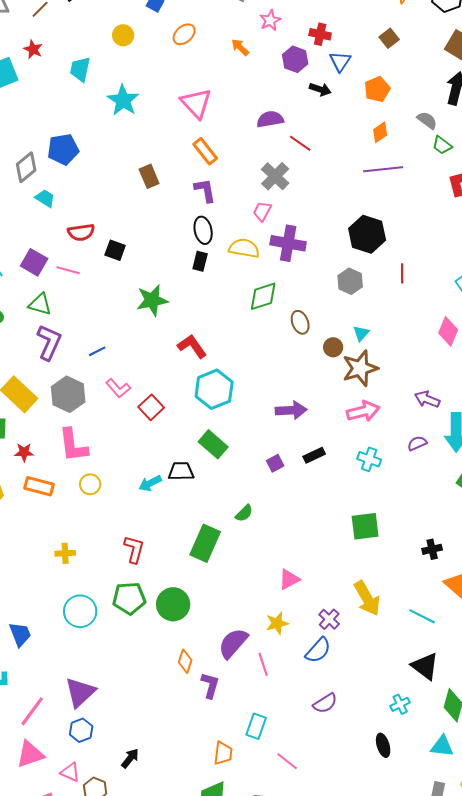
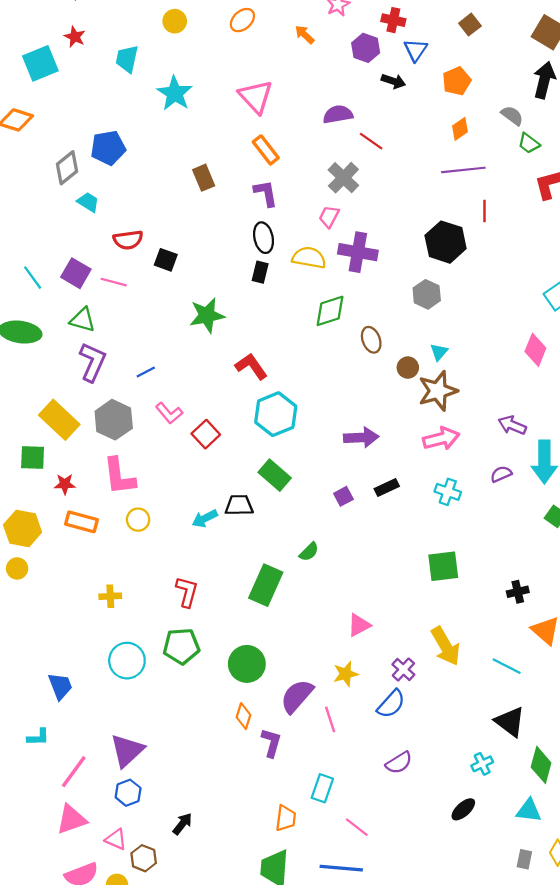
red line: (402, 273) -> (484, 211), moved
green circle: (173, 604) -> (247, 664), moved
black ellipse: (383, 745) -> (463, 809), turned 65

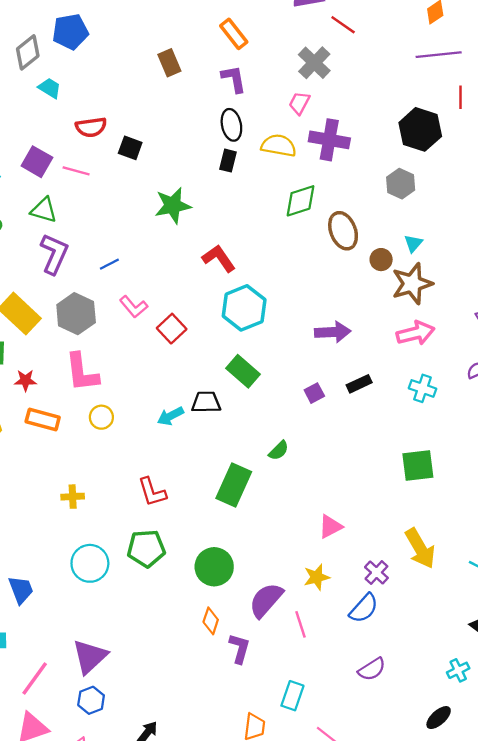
brown ellipse: (371, 340) -> (343, 231), size x1.4
red L-shape: (187, 592) -> (152, 492), turned 148

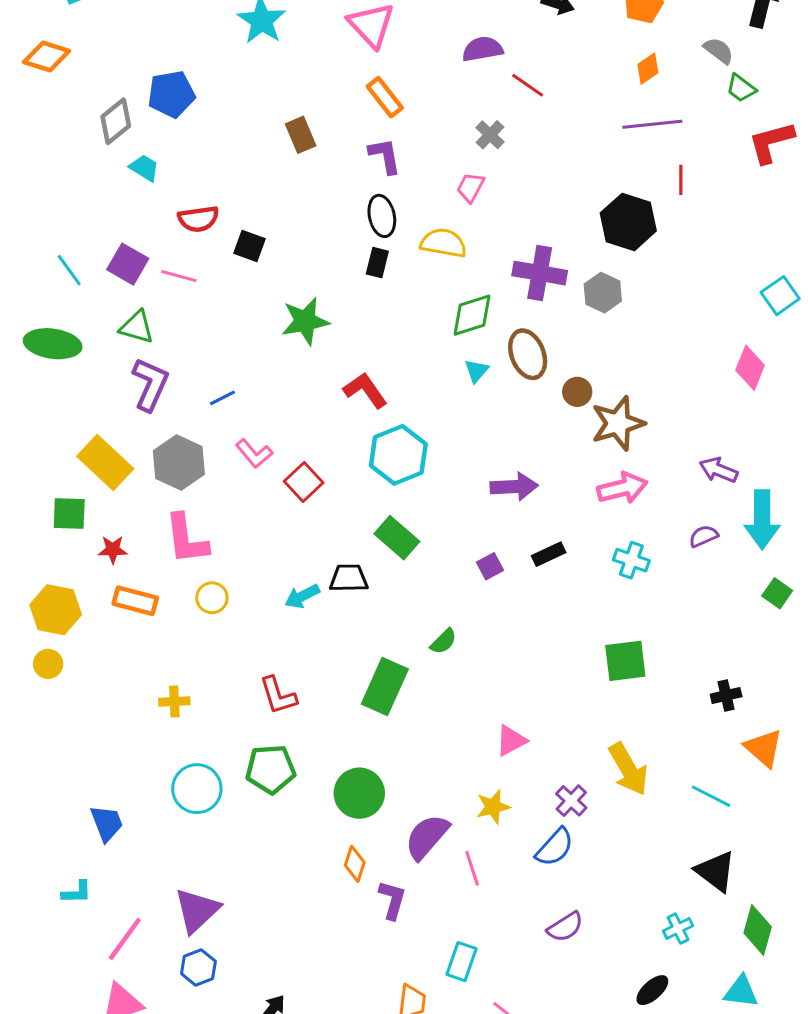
gray cross: (314, 63) -> (490, 135), size x0.7
purple cross: (329, 140) -> (540, 273), moved
cyan triangle: (413, 243) -> (477, 371), moved

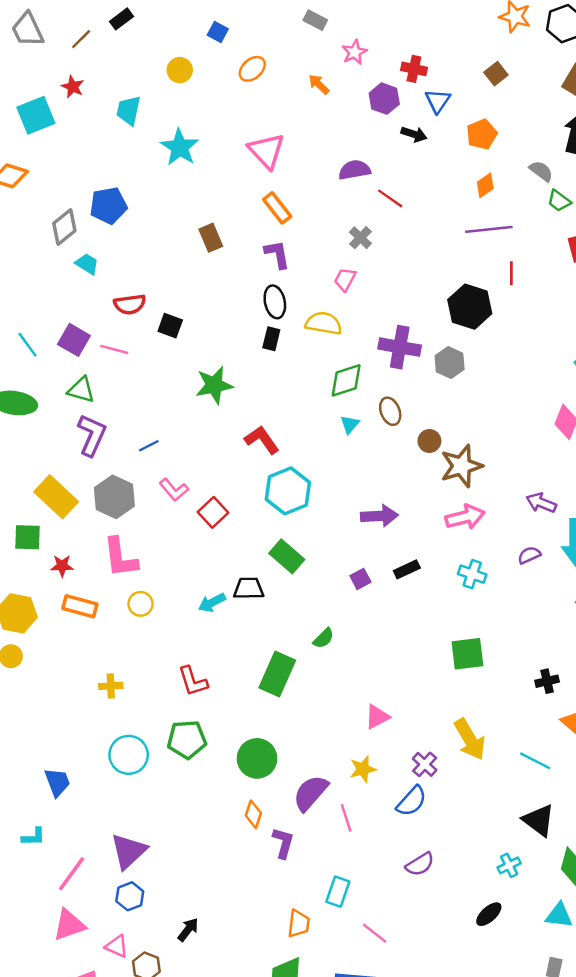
brown ellipse: (528, 354) -> (390, 411), size x0.7

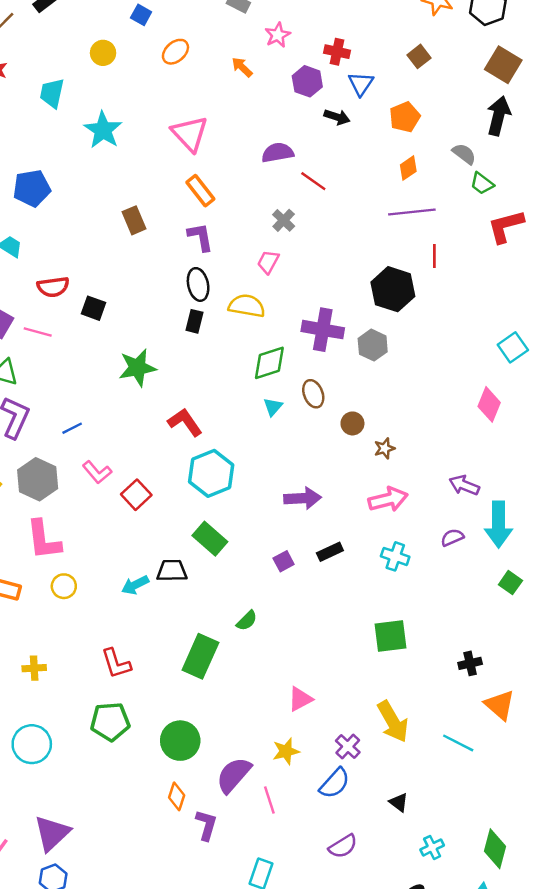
brown star: (461, 466) -> (385, 448), size x0.5
cyan circle: (129, 755) -> (32, 744), moved
black triangle: (539, 820) -> (399, 802), moved, size x0.6

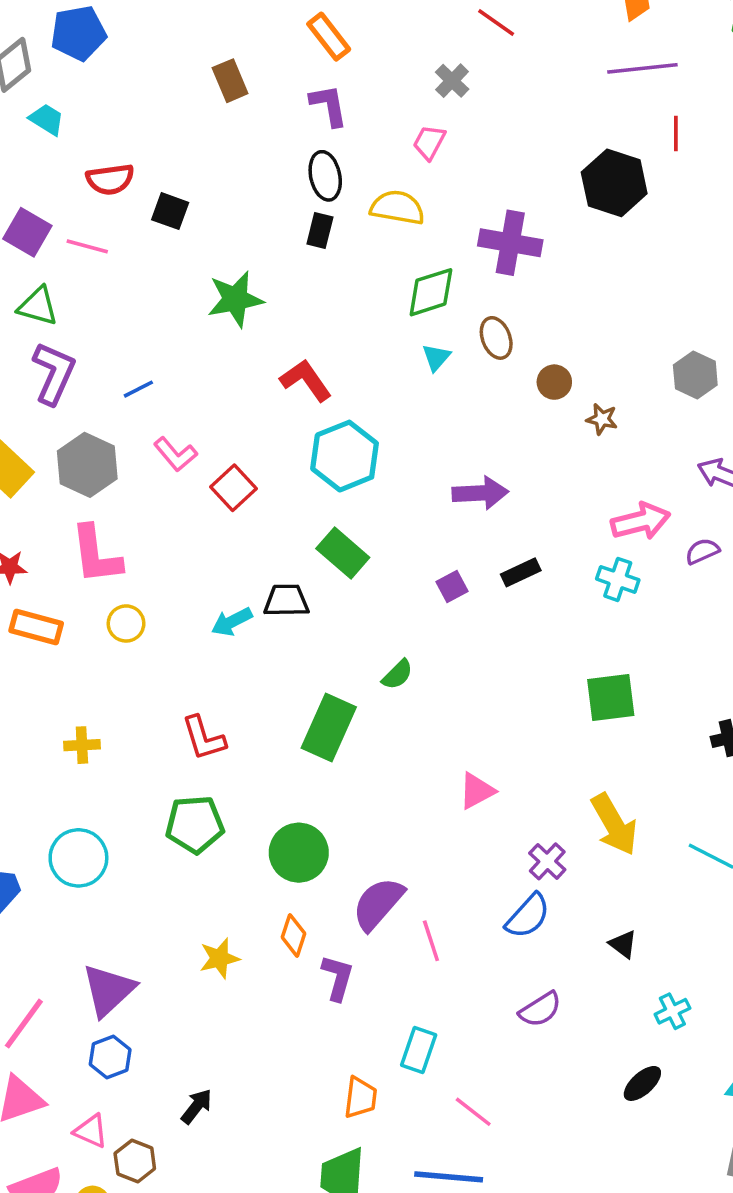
gray hexagon: (373, 345) -> (695, 375), moved
brown star: (385, 448) -> (602, 419), turned 30
pink arrow: (388, 499) -> (641, 521), moved
yellow star: (286, 751) -> (219, 958), moved

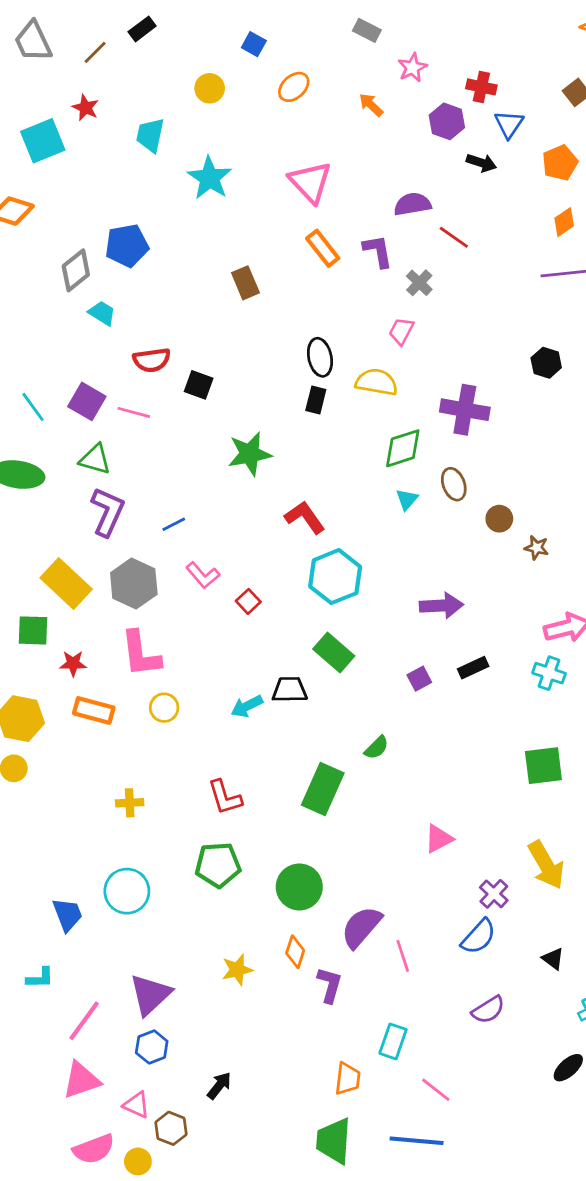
purple L-shape: (329, 105) -> (378, 251), moved
black hexagon: (614, 183) -> (546, 363), size x0.6
red square: (234, 488) -> (248, 601), size x0.7

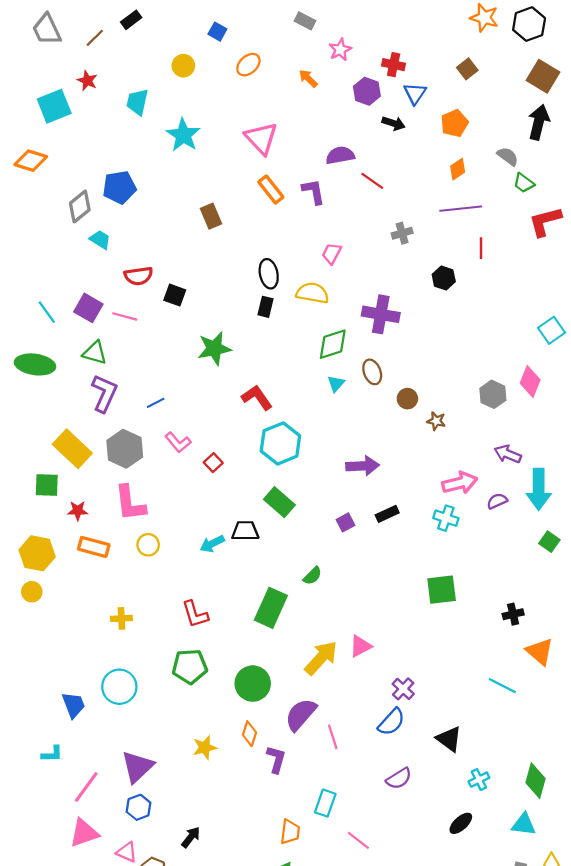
gray cross: (419, 283) -> (402, 233), moved, turned 30
yellow arrow: (546, 865) -> (321, 658), moved, turned -108
black triangle: (553, 959) -> (449, 739), size x1.5

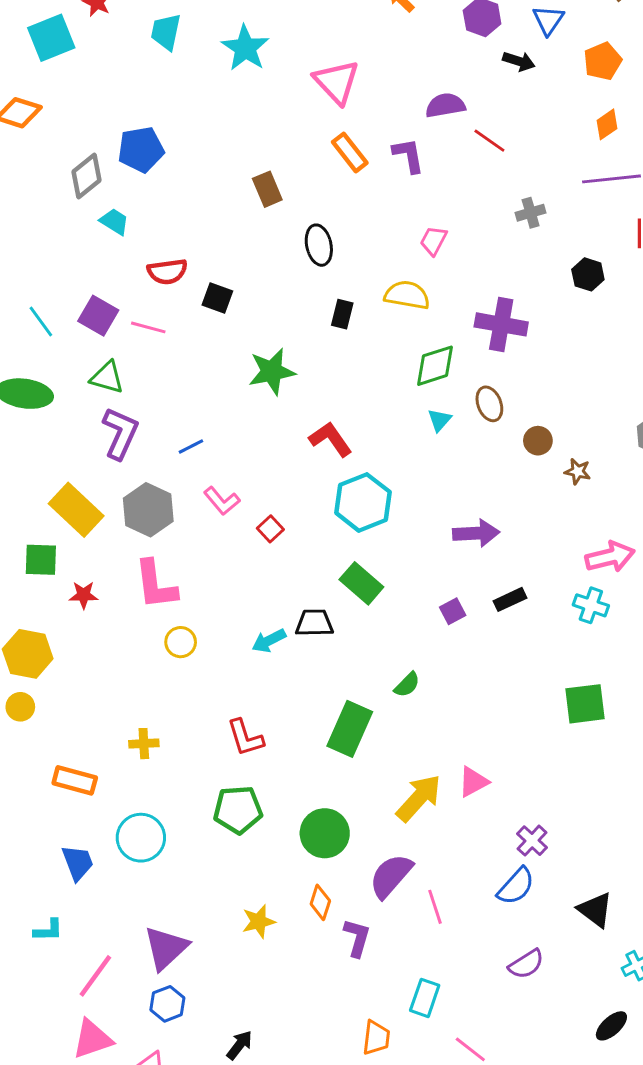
cyan star: (183, 135) -> (245, 48), moved
black ellipse: (269, 274) -> (319, 245), moved
orange rectangle: (94, 547) -> (75, 780), moved

